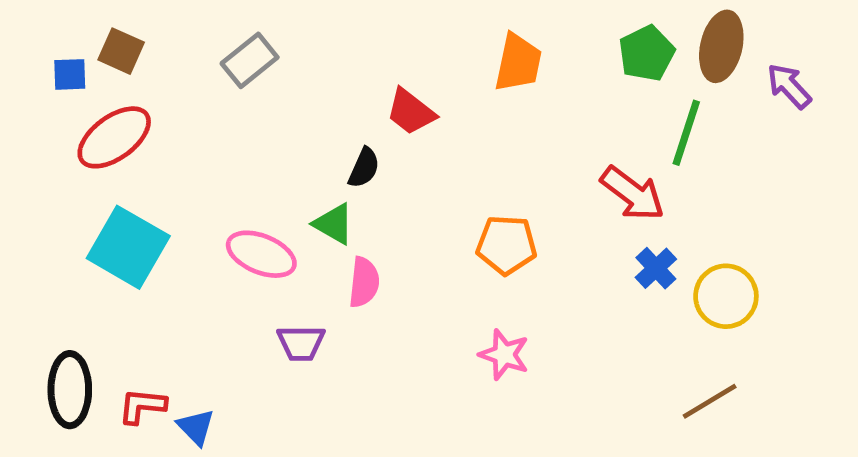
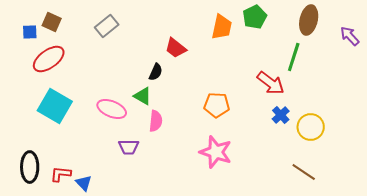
green pentagon: (647, 53) -> (255, 17), moved
purple arrow: (789, 86) -> (350, 36), moved
pink star: (504, 355) -> (216, 152), size x1.5
brown line: (710, 401) -> (304, 172), turned 65

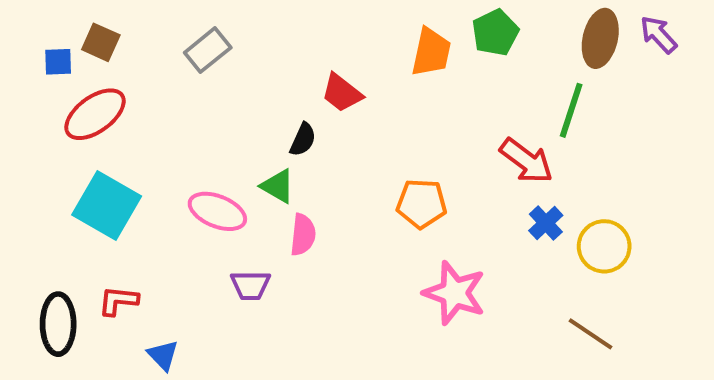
purple arrow: (350, 36) -> (659, 35), moved
pink star: (216, 152) -> (454, 293), moved
red L-shape: (61, 174) -> (118, 301), moved

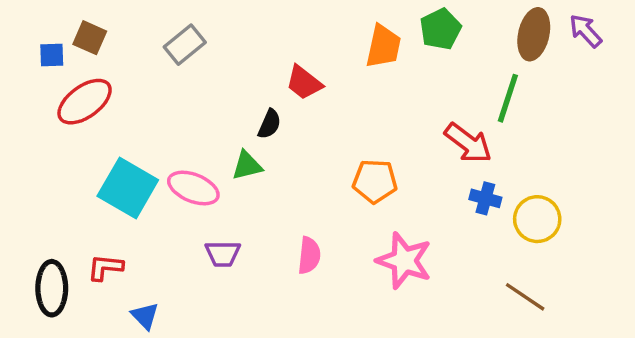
green triangle: (278, 186) -> (247, 166), turned -44
cyan square: (107, 206) -> (128, 188), moved
blue cross: (546, 223) -> (485, 198), turned -32
pink semicircle: (303, 235) -> (309, 255), moved

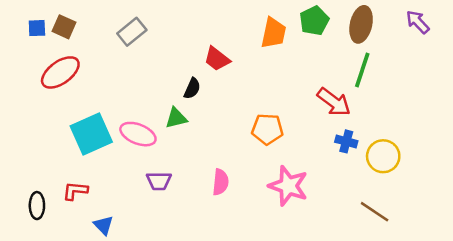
brown ellipse: (534, 34) -> (361, 24), moved
blue square: (52, 55) -> (37, 28), moved
cyan square: (128, 188) -> (91, 134), turned 36
black ellipse: (52, 288) -> (37, 206), size x0.7

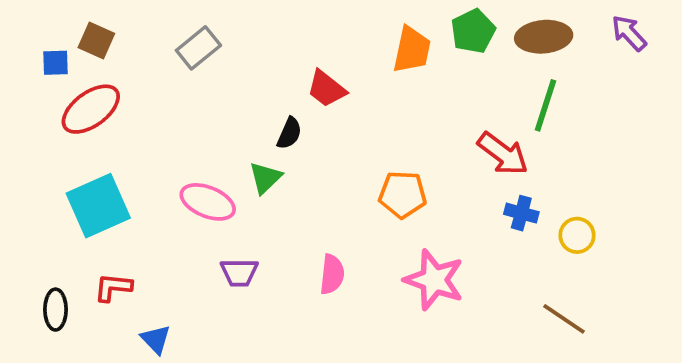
brown ellipse: (361, 24) -> (544, 37), turned 72
blue square: (37, 28) -> (56, 63), moved
green triangle: (176, 118) -> (265, 178), turned -30
cyan square: (91, 134) -> (98, 206), moved
yellow circle: (383, 156) -> (577, 235), size x0.7

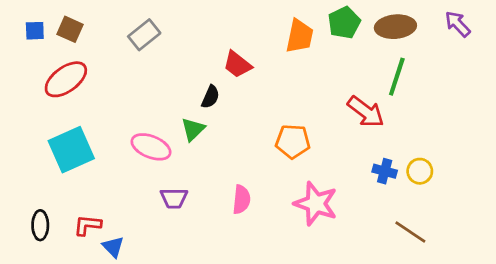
blue square: (56, 63) -> (35, 31), moved
blue cross: (521, 213) -> (385, 171), moved
red L-shape: (113, 287) -> (87, 225), moved

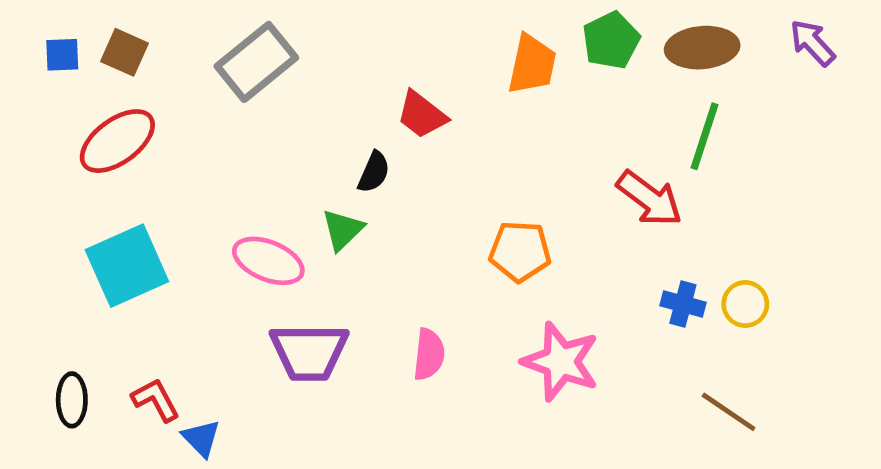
gray rectangle: (144, 35) -> (256, 62), size x1.4
purple trapezoid: (174, 198) -> (309, 352), size x1.6
red L-shape: (87, 225) -> (156, 400), turned 56

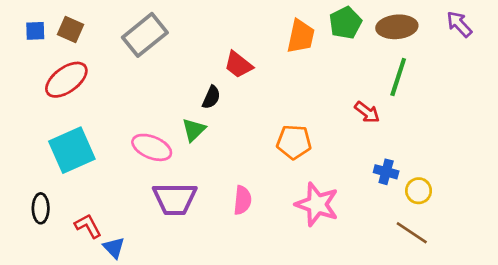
red arrow: (649, 199) -> (367, 112), size x0.7
yellow circle: (745, 304) -> (419, 191), moved
black ellipse: (72, 400) -> (41, 208), moved

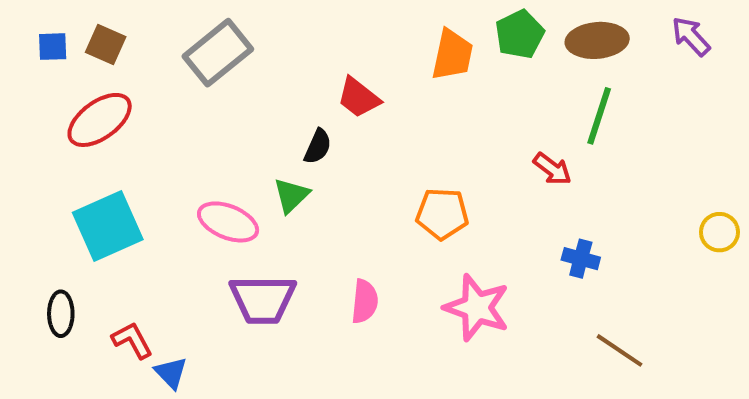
yellow circle: (419, 191) -> (719, 232), moved

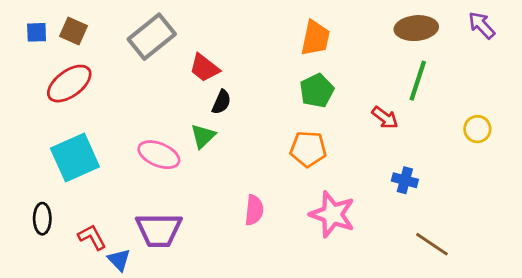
green pentagon: (520, 34) -> (317, 91), moved
red trapezoid: (359, 98) -> (204, 68), moved
yellow circle: (719, 232) -> (477, 129), moved
purple trapezoid: (263, 299) -> (159, 230), moved

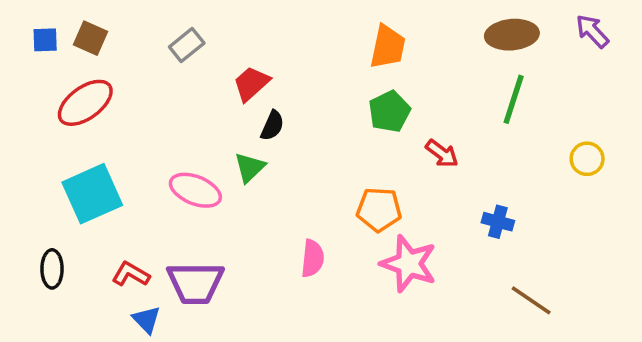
gray rectangle: (152, 37) -> (187, 45), size x0.6
red trapezoid: (204, 68) -> (251, 84), turned 100
red arrow: (385, 118) -> (442, 154), moved
orange pentagon: (308, 149) -> (379, 209), moved
red L-shape: (92, 237) -> (131, 274), moved, turned -32

